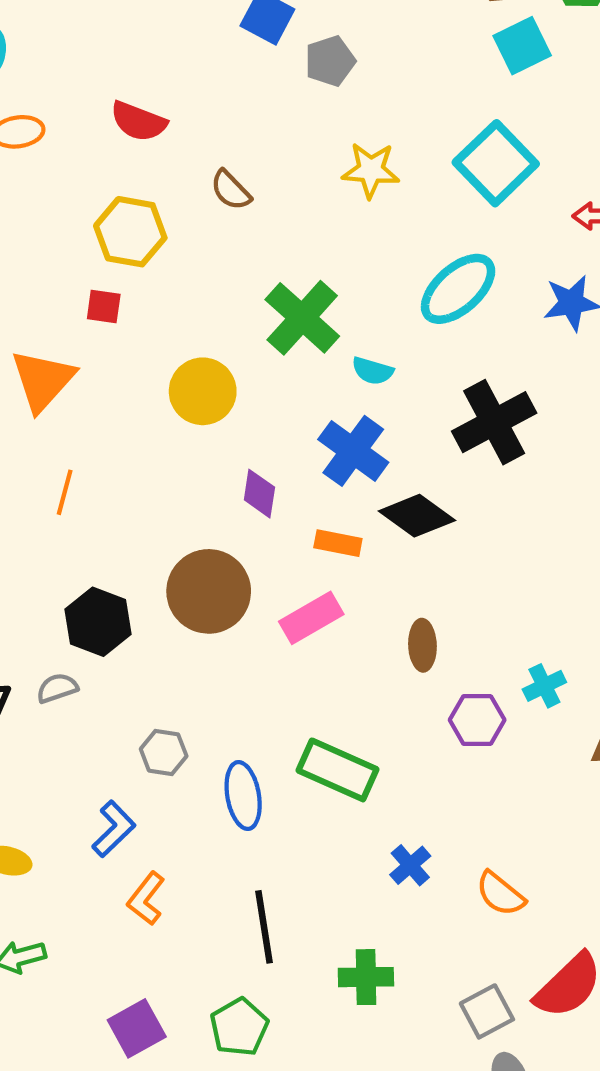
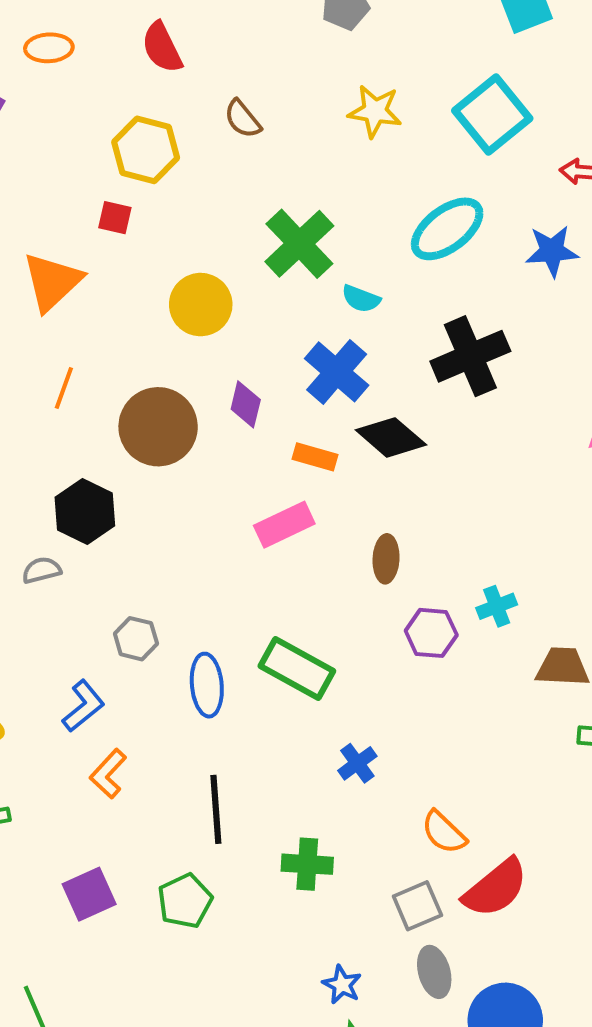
red semicircle: (138, 121) -> (162, 47), turned 38
brown circle: (209, 591) -> (158, 427), moved
orange semicircle: (500, 894) -> (444, 832), moved

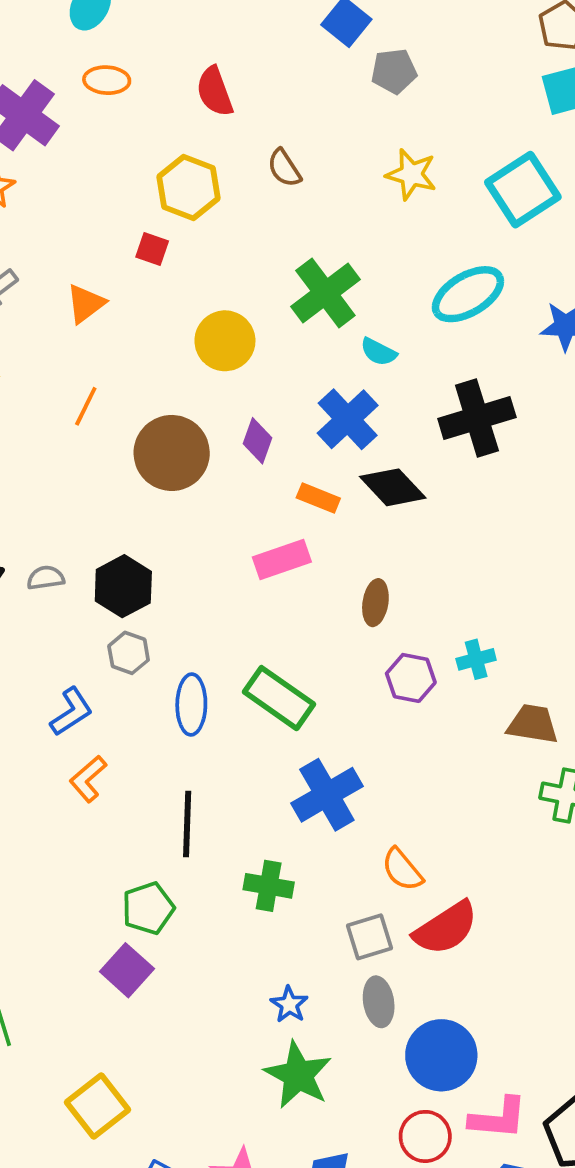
orange triangle: (52, 282) -> (86, 304), size x0.7
black hexagon: (85, 511) -> (123, 586), moved
blue cross: (357, 763) -> (327, 795), size x1.8
purple square: (89, 894) -> (127, 970), moved, turned -30

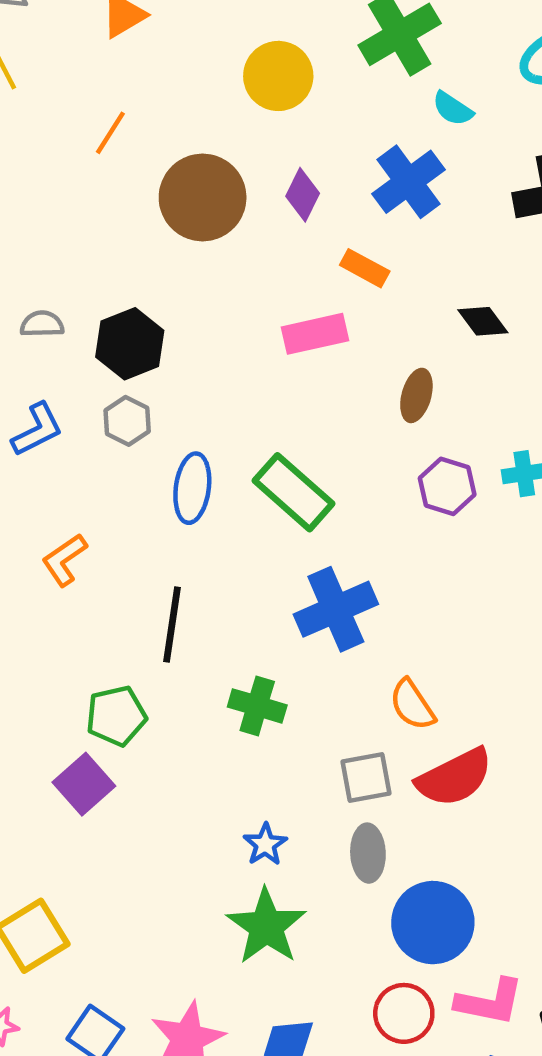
black diamond: (393, 487) -> (483, 321), moved, size x0.7
blue L-shape: (71, 712) -> (37, 430), moved

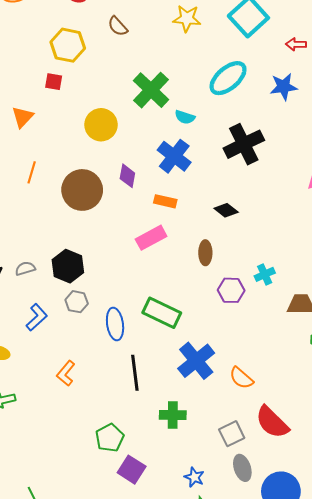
black line: (172, 625) -> (135, 373), moved
orange semicircle: (412, 705) -> (241, 378), moved
red semicircle: (455, 777) -> (272, 422), turned 87
purple square: (84, 784) -> (132, 470), moved

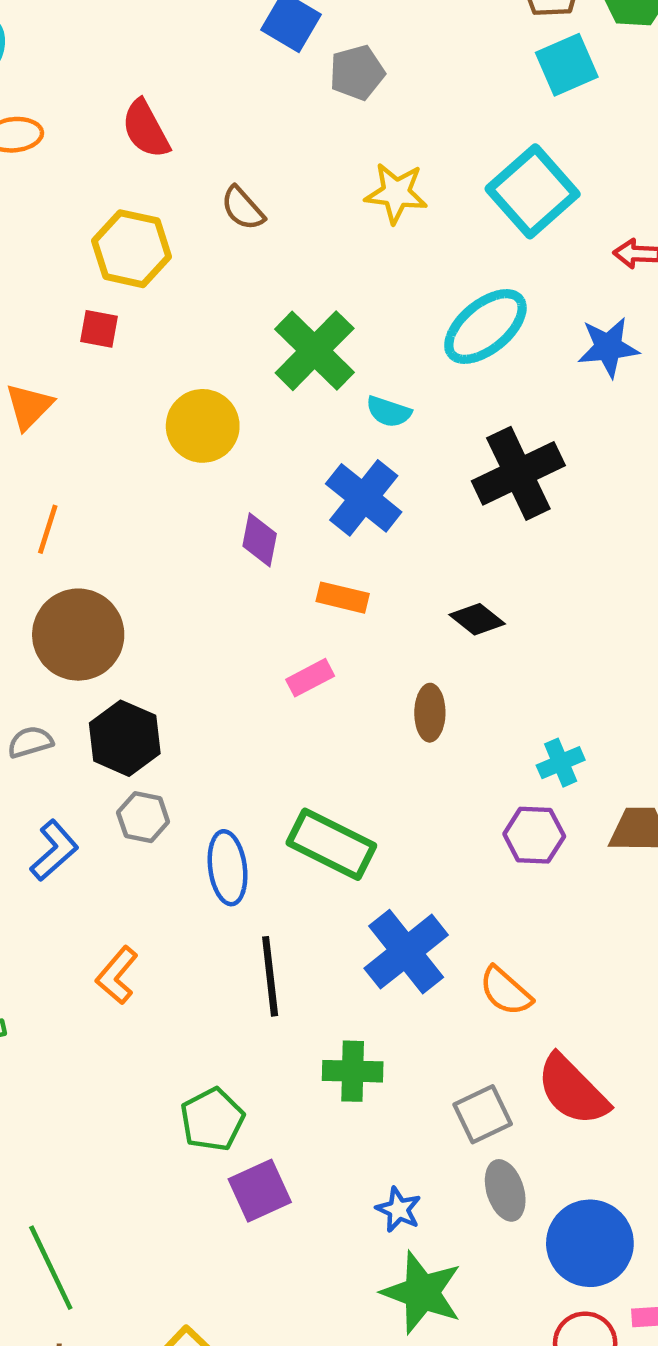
brown circle: (82, 190) -> (78, 635), moved
pink rectangle: (151, 238) -> (310, 678), size x0.7
purple hexagon: (231, 290) -> (534, 835), moved
purple square: (132, 470) -> (260, 1191), turned 32

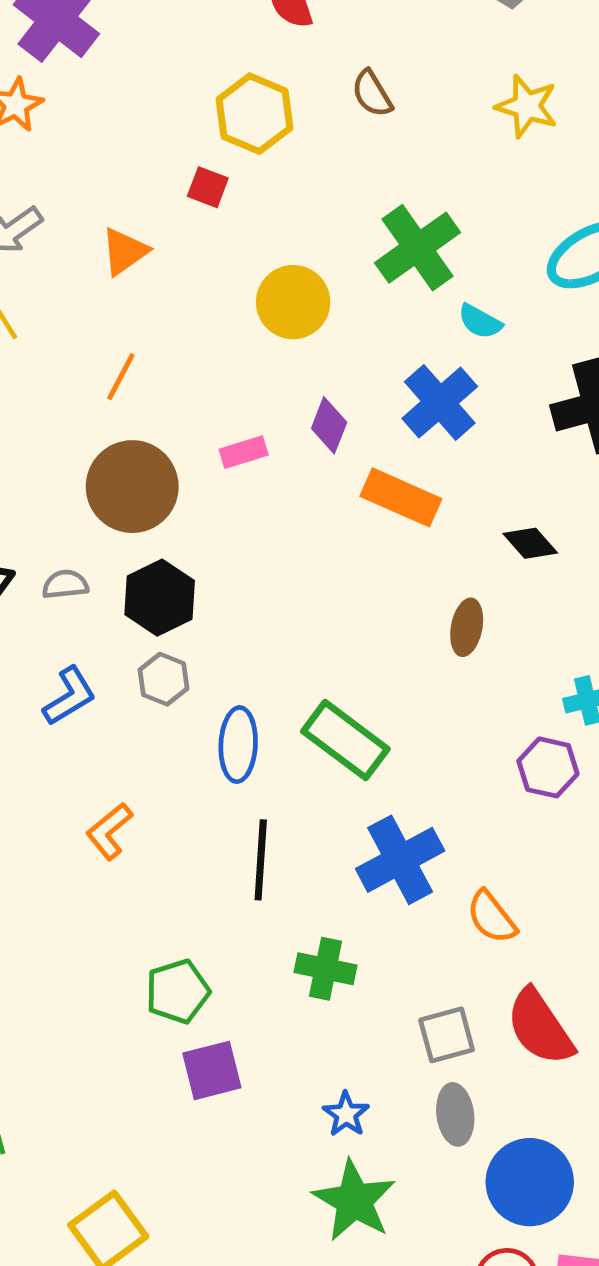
orange rectangle: (343, 598) -> (401, 497), size x1.5
pink rectangle: (310, 678) -> (244, 452), moved

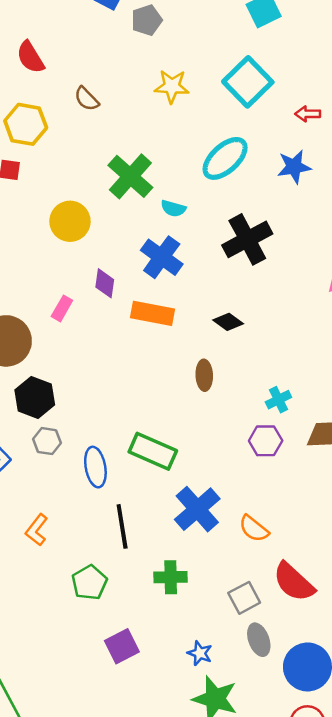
pink rectangle: (244, 452) -> (62, 308), turned -30
green pentagon: (178, 991) -> (89, 583), moved

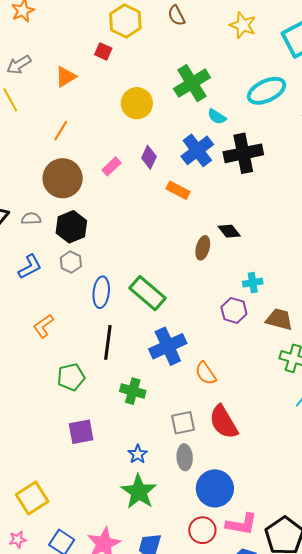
black cross: (247, 239) -> (243, 153), moved
orange rectangle: (153, 313) -> (178, 190), size x0.7
black diamond: (228, 322) -> (229, 231), moved

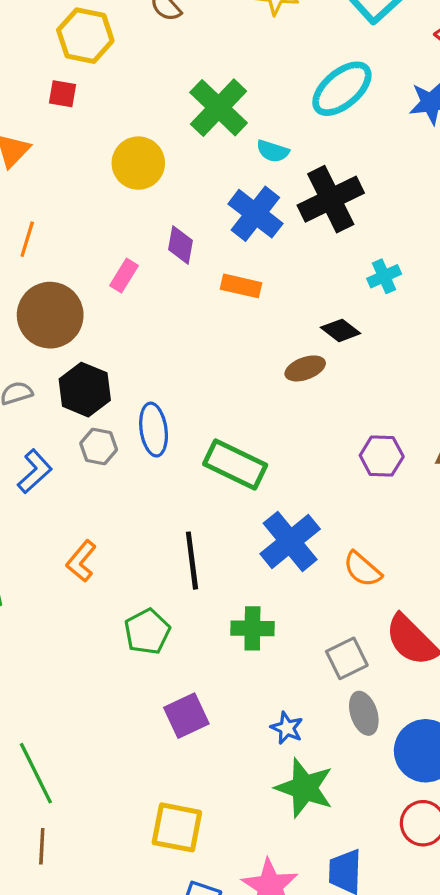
brown ellipse: (203, 248) -> (305, 368), turned 70
cyan cross: (253, 283) -> (384, 276), moved
blue ellipse: (101, 292) -> (154, 430), moved
yellow square: (32, 498) -> (177, 827), moved, turned -32

